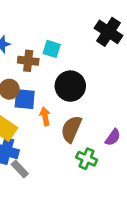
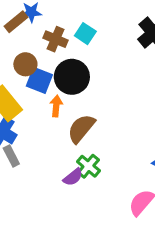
black circle: (70, 86) -> (72, 77), moved
purple semicircle: (113, 137) -> (73, 177), moved

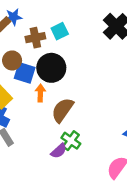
cyan square: (85, 34) -> (60, 31), turned 35
brown cross: (56, 39) -> (35, 38), turned -30

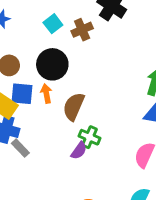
brown cross: (35, 38) -> (82, 30), moved
blue square: (25, 73) -> (22, 94), moved

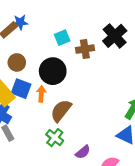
green cross: (89, 137) -> (55, 138), moved
purple semicircle: (79, 151) -> (83, 152), moved

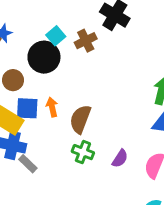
black circle: (53, 71) -> (44, 57), moved

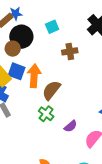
brown cross: (86, 41) -> (70, 51), moved
black circle: (44, 57) -> (21, 37), moved
orange arrow: (52, 107) -> (34, 76), size x1.6

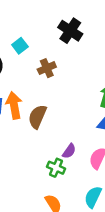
green cross: (46, 114) -> (56, 168), moved

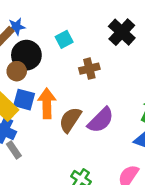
purple semicircle: (69, 151) -> (101, 120), moved, size x1.6

